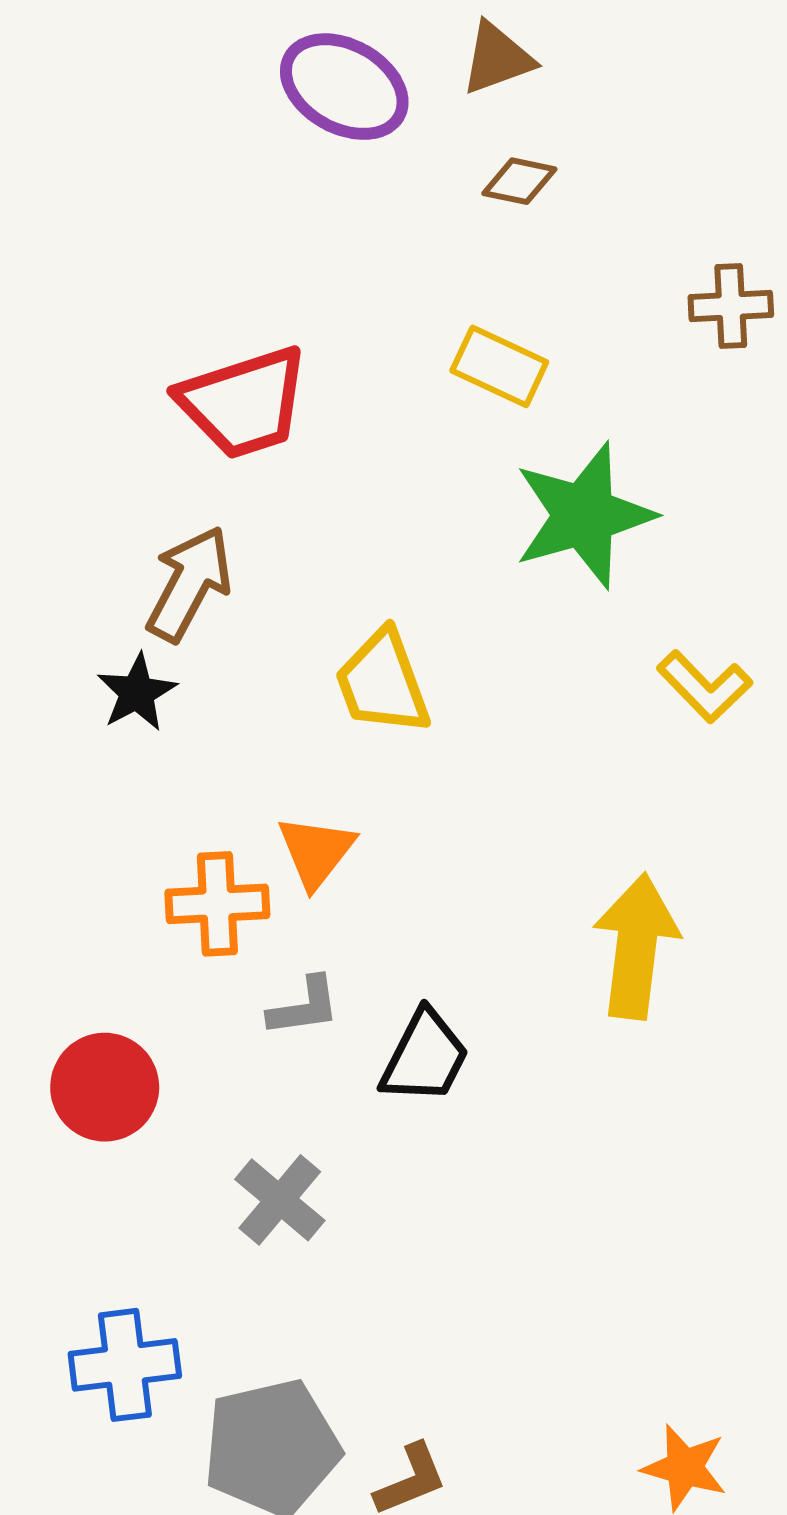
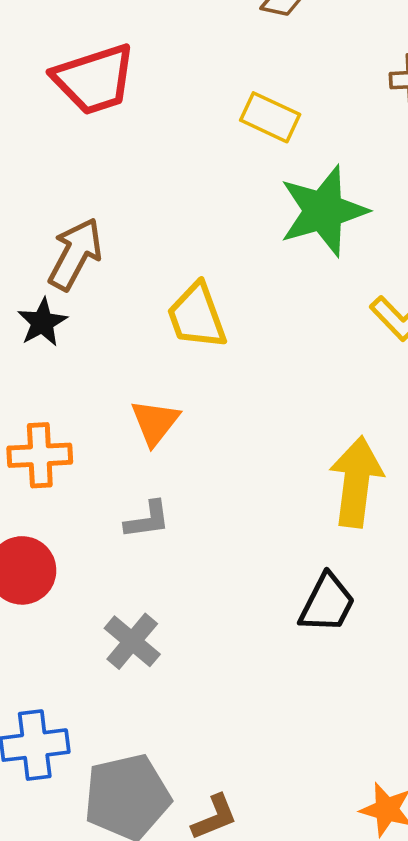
red trapezoid: (244, 403) -> (94, 79), moved
orange cross: (217, 904) -> (40, 455), moved
black trapezoid: (425, 1057) -> (327, 603), moved

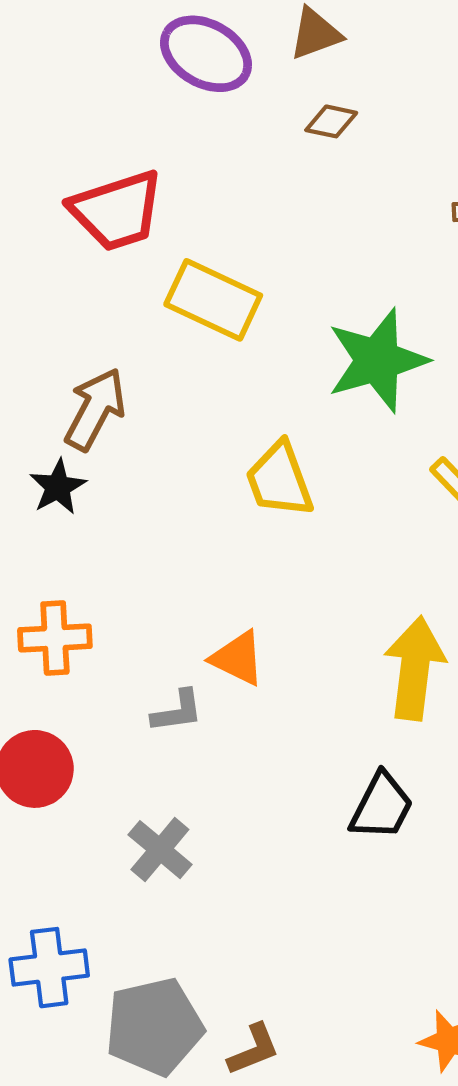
yellow rectangle: (270, 117) -> (213, 300), moved, size x1.4
yellow trapezoid: (197, 316) -> (279, 480), moved
orange triangle: (155, 422) -> (238, 658), moved, turned -42

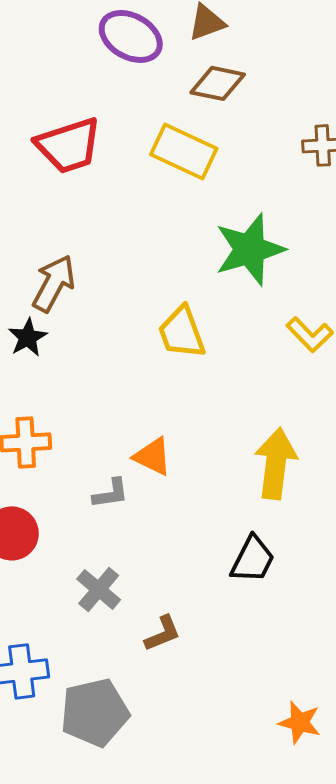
brown diamond: (331, 121) -> (218, 83), size x1.5
yellow rectangle: (213, 300) -> (184, 151), moved
brown L-shape: (253, 1050) -> (163, 633), moved

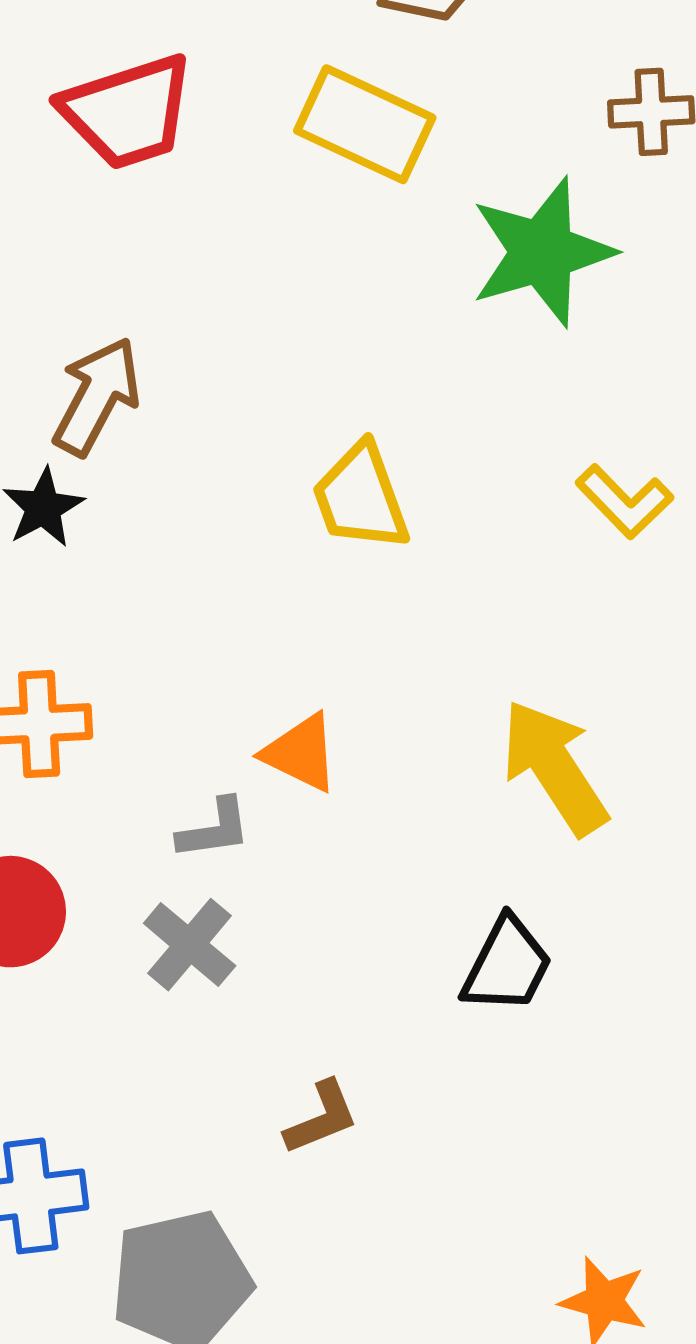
green star: (250, 249) -> (542, 252), moved
yellow arrow: (276, 463) -> (554, 767), turned -40
gray cross: (99, 589) -> (190, 945), moved

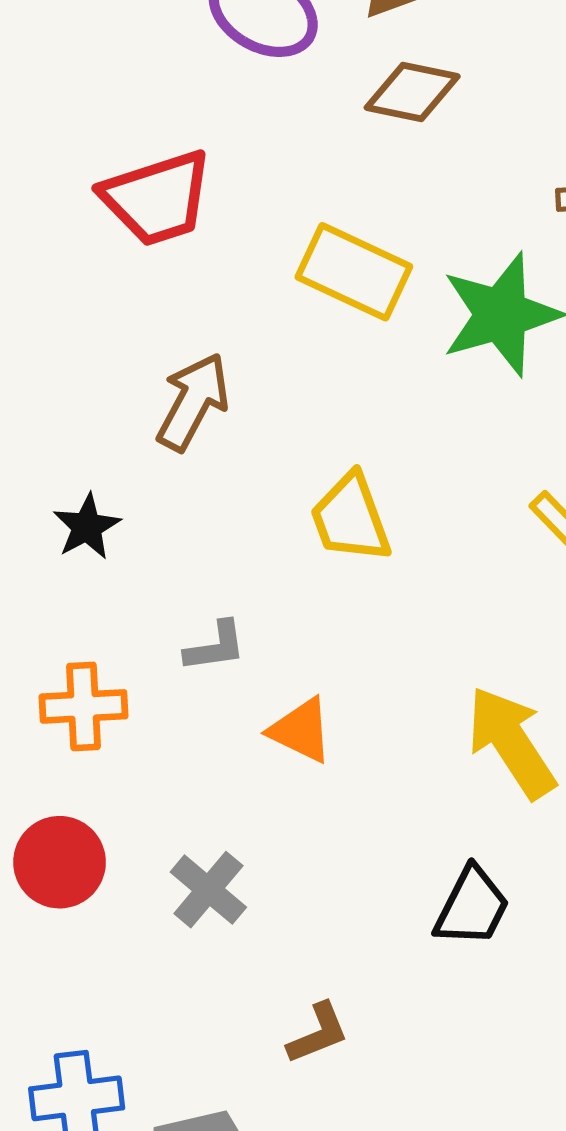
yellow rectangle: (365, 124) -> (354, 272), moved
brown arrow: (97, 396) -> (193, 402), moved
gray L-shape: (214, 829) -> (215, 647), moved

